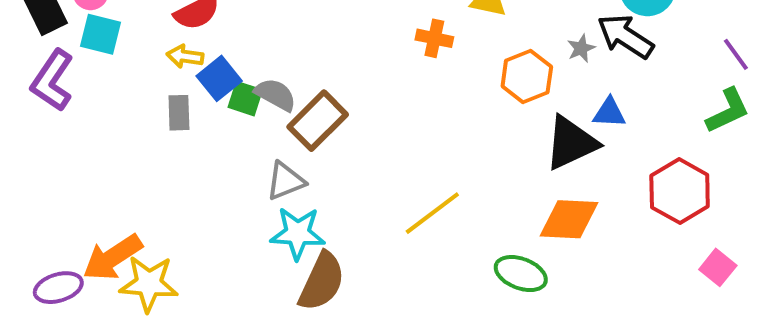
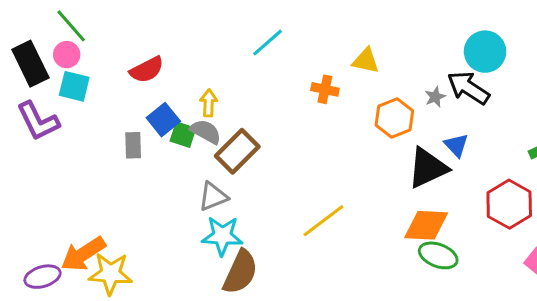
yellow arrow: (185, 56) -> (209, 103), moved, turned 84
purple L-shape: (52, 80) -> (38, 121), turned -60
blue triangle: (609, 113) -> (456, 145), turned 44
green ellipse: (521, 274) -> (438, 255), moved

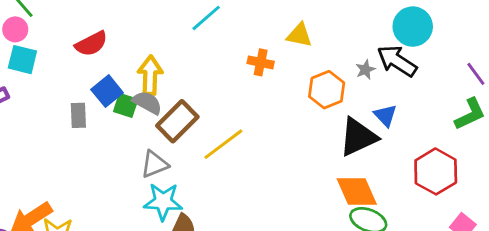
yellow arrow: (209, 103) -> (150, 75), size x1.5
yellow line: (323, 221) -> (223, 144), moved
orange diamond: (426, 225) -> (357, 192), turned 63

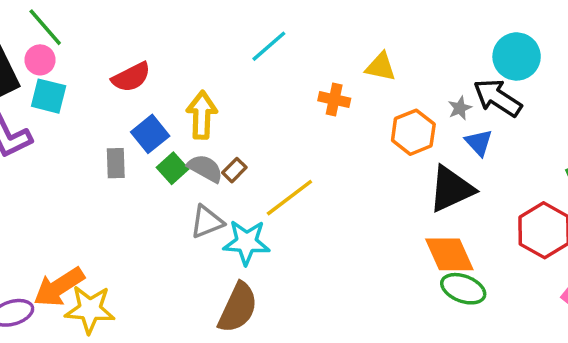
gray semicircle: (147, 103) -> (205, 168), moved
green square: (126, 105) -> (172, 168), moved, turned 30
blue triangle: (385, 115) -> (479, 143), moved
brown rectangle: (177, 121) -> (234, 170), size x0.5
cyan star: (163, 202) -> (246, 242), moved

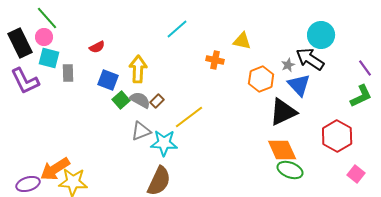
red semicircle: (131, 77) -> (97, 47), size x0.7
blue square: (150, 134) -> (108, 80), turned -30
blue triangle: (479, 143) -> (299, 85), size x1.4
gray rectangle: (116, 163) -> (68, 73), moved

